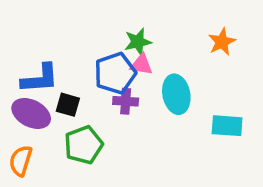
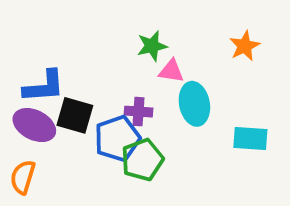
pink triangle: (141, 64) -> (171, 71), moved
blue pentagon: (115, 73) -> (117, 139), moved
black square: (68, 105) -> (75, 115), size x1.4
green pentagon: (84, 145) -> (142, 160), moved

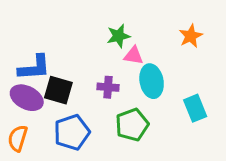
blue pentagon: (117, 139) -> (72, 132), moved
cyan rectangle: (250, 139) -> (195, 108), turned 64
green pentagon: (142, 160) -> (132, 125), moved

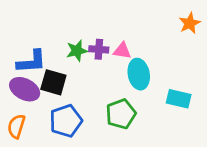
green star: (118, 36) -> (77, 51), moved
orange star: (191, 36) -> (190, 23), moved
purple cross: (108, 87) -> (99, 49), moved
cyan rectangle: (195, 108) -> (179, 99), turned -55

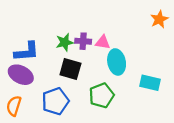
black square: (53, 82) -> (70, 69), moved

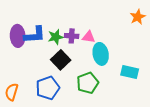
blue L-shape: (27, 52) -> (35, 35), moved
black square: (70, 69) -> (61, 60), turned 30
purple ellipse: (21, 75) -> (18, 36), moved, turned 60

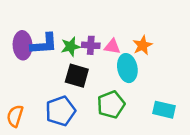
orange star: (138, 17) -> (143, 45), moved
black square: (61, 60) -> (77, 76), turned -30
cyan rectangle: (130, 72) -> (164, 110), moved

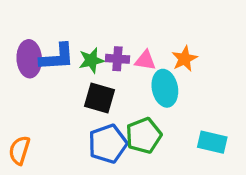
blue pentagon: (60, 111) -> (108, 144), moved

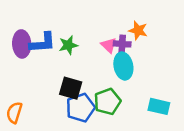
purple cross: (117, 59) -> (122, 44), moved
orange star: (184, 59) -> (138, 30), moved, turned -30
pink triangle: (145, 60) -> (109, 45), turned 35
black square: (99, 98) -> (71, 88), moved

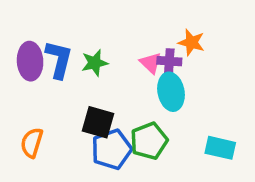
blue L-shape: (43, 43) -> (59, 59), turned -72
orange semicircle: (14, 113) -> (32, 143), moved

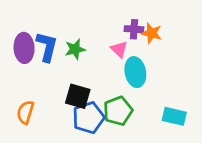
purple cross: (169, 61) -> (134, 29), moved

